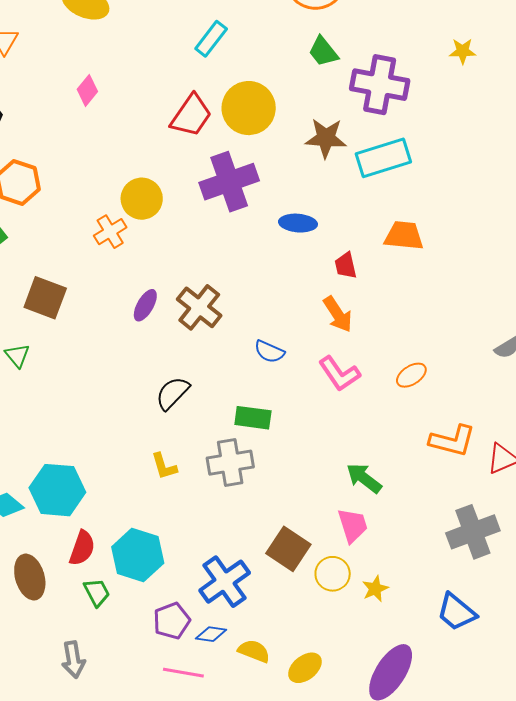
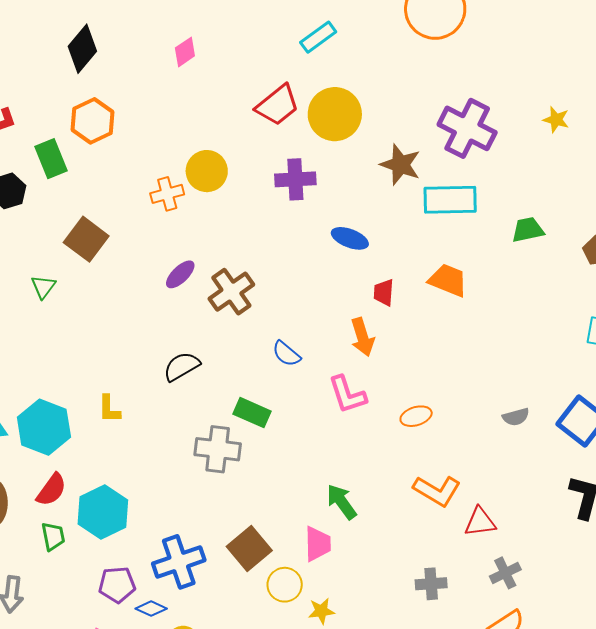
green trapezoid: (323, 52) -> (528, 230), moved, turned 100
purple cross: (229, 182) -> (295, 179), size x0.7
yellow L-shape: (164, 466) -> (109, 409), moved
gray cross: (473, 532) -> (431, 584), size x0.6

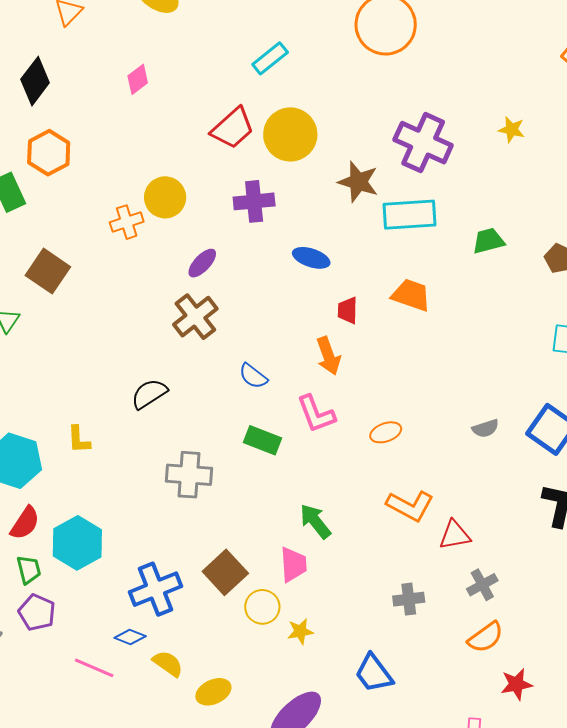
purple ellipse: (180, 274) -> (202, 263), moved
green rectangle: (252, 413) -> (262, 440), moved
purple pentagon: (117, 585) -> (37, 612), moved, turned 30

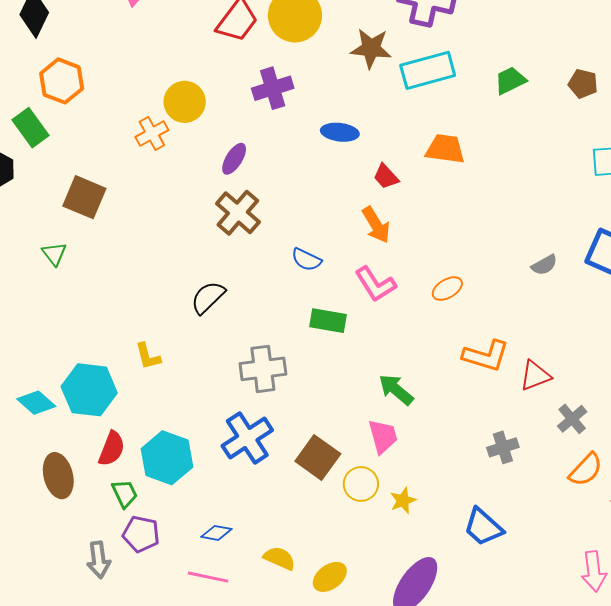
red trapezoid: (348, 310) -> (386, 177), turned -32
blue cross: (156, 589) -> (247, 438), moved
blue diamond: (130, 637) -> (216, 533), moved

